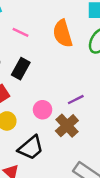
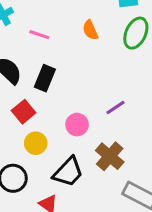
orange semicircle: (63, 34) -> (90, 30), size x0.6
brown cross: (67, 126) -> (110, 156), moved

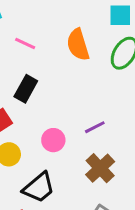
orange semicircle: (90, 30) -> (78, 45), size x1.5
brown cross: (110, 156) -> (100, 168), moved

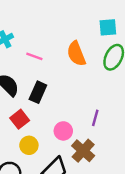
purple line: (95, 127) -> (95, 118), turned -42
brown cross: (100, 168) -> (83, 151), moved

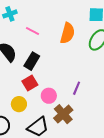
orange semicircle: (76, 54) -> (67, 33), turned -150
red square: (20, 119) -> (30, 83), moved

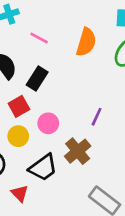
red square: (30, 83) -> (19, 106), moved
pink circle: (49, 96) -> (48, 123), moved

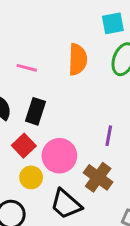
pink circle: (48, 123) -> (59, 156), size x1.5
black trapezoid: (43, 168) -> (66, 204), turned 92

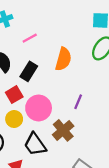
orange semicircle: (78, 59) -> (63, 59), moved
pink line: (27, 68) -> (30, 38), turned -56

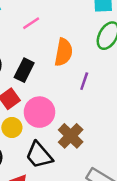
pink line: (30, 38) -> (31, 23), moved
purple line: (78, 102) -> (84, 81), moved

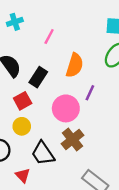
pink line: (31, 23) -> (49, 37), turned -35
pink circle: (39, 112) -> (66, 108), moved

